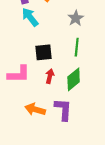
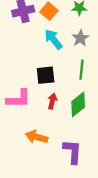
cyan arrow: (30, 17) -> (53, 39), moved
purple L-shape: (63, 109) -> (73, 152), moved

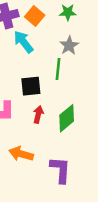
cyan arrow: (53, 39) -> (23, 42), moved
green line: (81, 70) -> (58, 69), moved

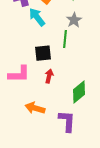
green diamond: (67, 118) -> (79, 92), moved

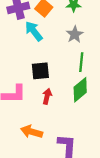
green line: (65, 39) -> (81, 62), moved
green diamond: (79, 92) -> (80, 90), moved

